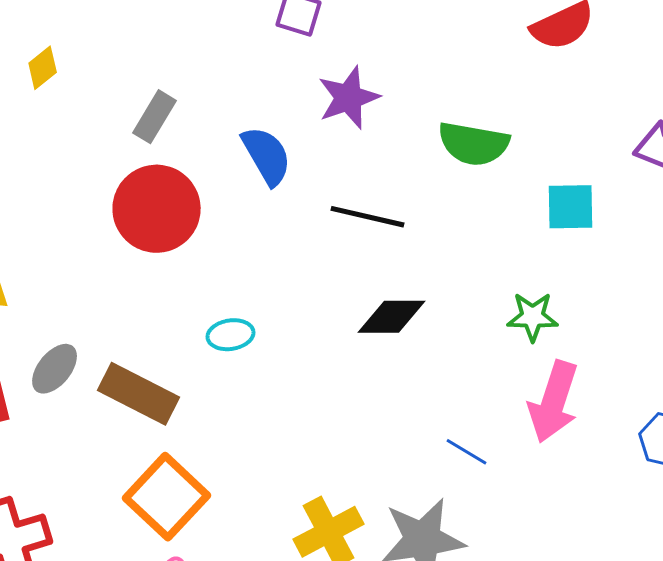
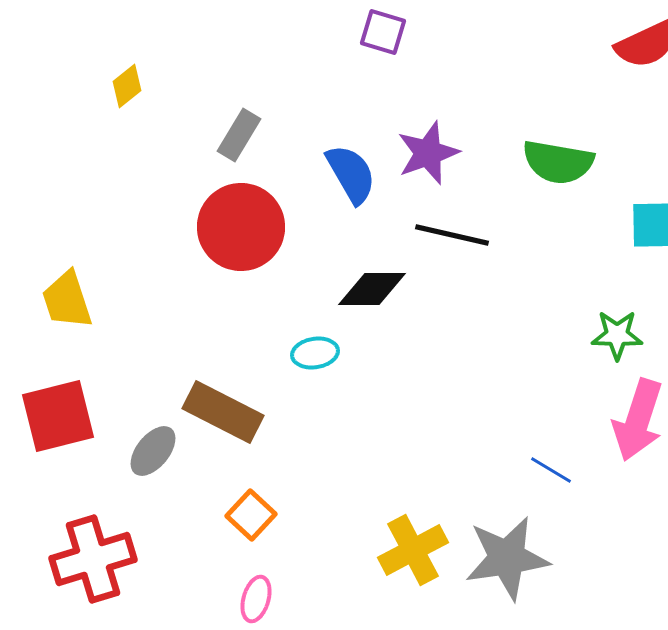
purple star: (349, 98) -> (428, 153), moved
black diamond: (392, 317) -> (372, 289), moved
gray ellipse: (55, 369) -> (153, 451), moved
orange square: (167, 497) -> (251, 515), size x0.6

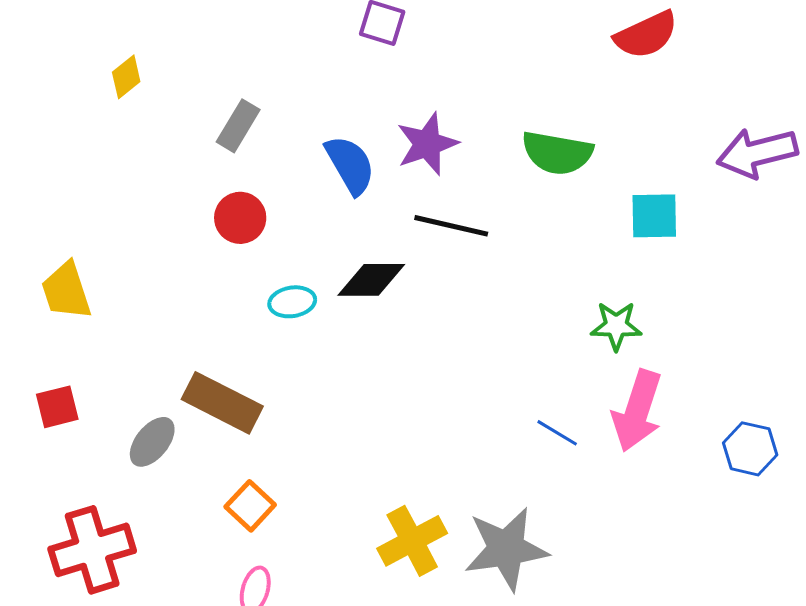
red circle: (241, 227) -> (240, 218), size x0.6
cyan ellipse: (315, 353) -> (292, 302), moved
red square: (58, 416) -> (57, 407), size x0.6
blue line: (551, 470) -> (557, 433), moved

